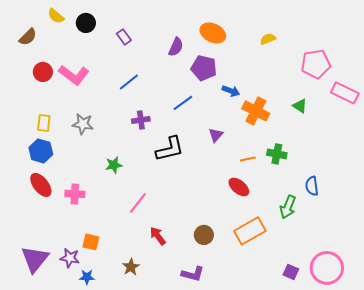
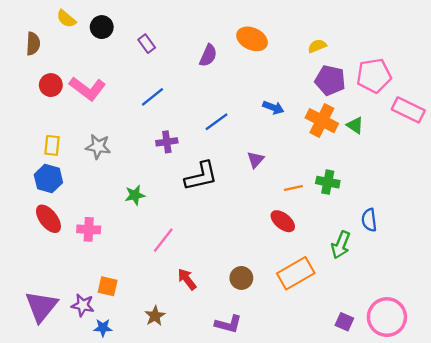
brown semicircle: (28, 37) -> (33, 44), turned -42
purple pentagon: (204, 68) -> (330, 80), moved
orange cross: (256, 111) -> (322, 121), moved

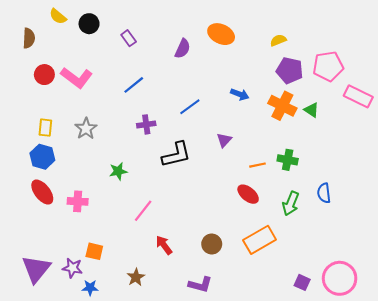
gray star: (98, 147) -> (86, 129), turned 30
green arrow: (341, 245) -> (291, 203), moved

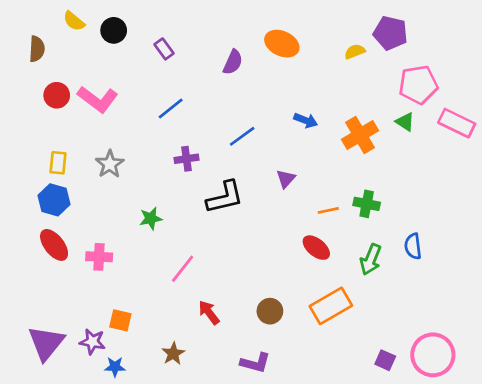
purple pentagon: (290, 70) -> (390, 33), moved
orange cross: (282, 106) -> (360, 135), turned 32
green triangle: (311, 110) -> (405, 122), moved

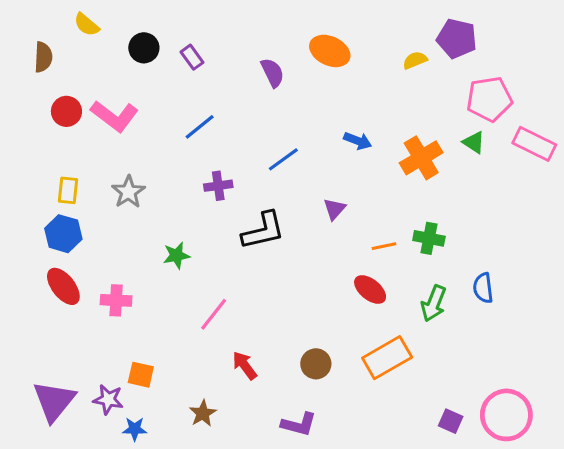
black circle: (114, 30) -> (144, 48), moved
purple semicircle: (233, 62) -> (272, 73), turned -50

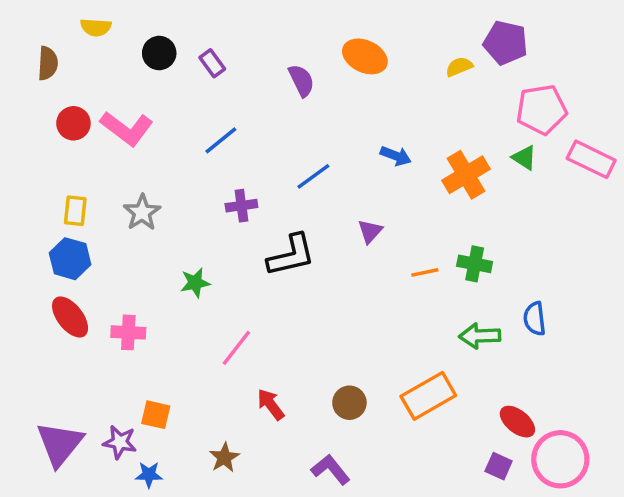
yellow semicircle: (87, 25) -> (96, 27), turned -36
red ellipse: (370, 289) -> (517, 422), moved
green arrow: (434, 303) -> (480, 336), turned 66
purple L-shape: (299, 424) -> (331, 470), turned -144

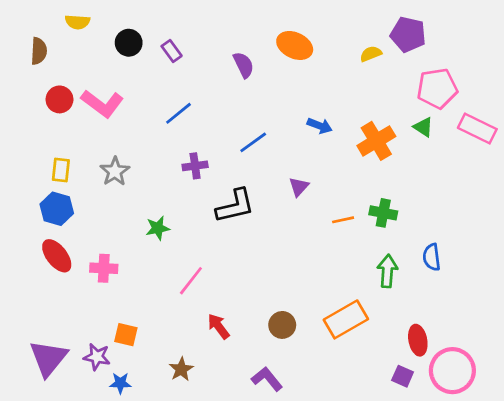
green arrow: (480, 336) -> (387, 271), turned 96
red ellipse: (517, 422) -> (418, 340), turned 40

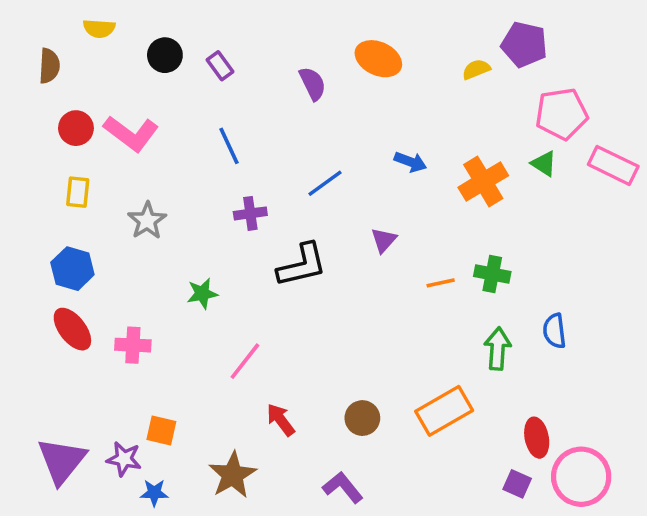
blue line: (178, 113) -> (229, 146), turned -76
yellow rectangle: (61, 170) -> (78, 192), moved
brown star: (181, 369) -> (233, 475), size x1.5

